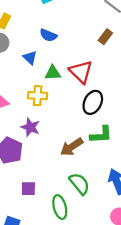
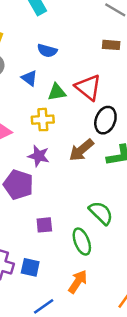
brown rectangle: (105, 37) -> (111, 45), turned 64
brown arrow: (72, 147) -> (81, 150), moved

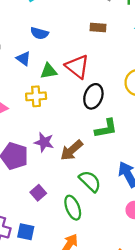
brown arrow: (81, 150) -> (72, 150), moved
purple star: (39, 156) -> (44, 142), moved
purple square: (44, 225) -> (38, 193), turned -35

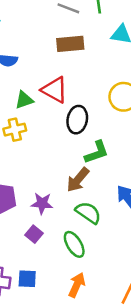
brown rectangle: (98, 27) -> (70, 44), size x1.5
purple star: (44, 142) -> (42, 203), moved
brown arrow: (72, 150) -> (78, 180), moved

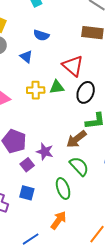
green triangle: (24, 100) -> (57, 87), moved
purple square: (34, 234) -> (27, 165), moved
blue square: (27, 279) -> (27, 193), moved

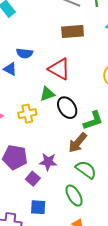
blue semicircle: (41, 35) -> (25, 53), moved
yellow cross: (36, 90) -> (27, 114), moved
black ellipse: (86, 92) -> (67, 108), moved, turned -45

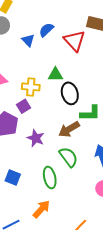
blue semicircle: (25, 53) -> (46, 30), turned 112
red triangle: (59, 69) -> (74, 41), moved
purple square: (33, 179) -> (23, 106), moved

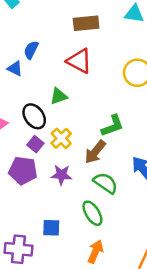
red triangle: (74, 41) -> (79, 61), moved
yellow cross: (31, 87) -> (61, 138), moved, turned -30
black ellipse: (70, 93) -> (34, 116), moved

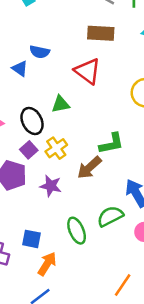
blue semicircle: (31, 50) -> (40, 52), turned -114
green semicircle: (105, 183) -> (110, 216), moved, turned -70
orange arrow: (96, 252) -> (47, 264), moved

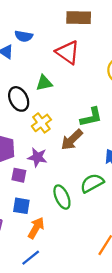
purple square: (29, 150) -> (19, 175), moved, turned -35

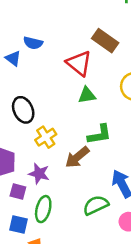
brown rectangle: (79, 18) -> (105, 41), moved, turned 30
green triangle: (44, 83) -> (87, 95), moved
green ellipse: (62, 197) -> (43, 209), moved, turned 35

